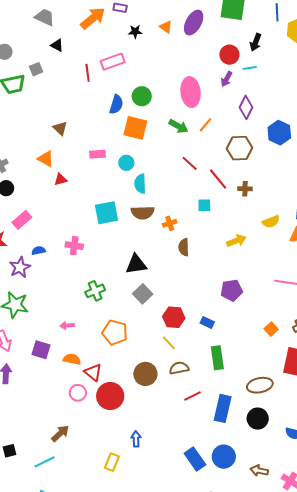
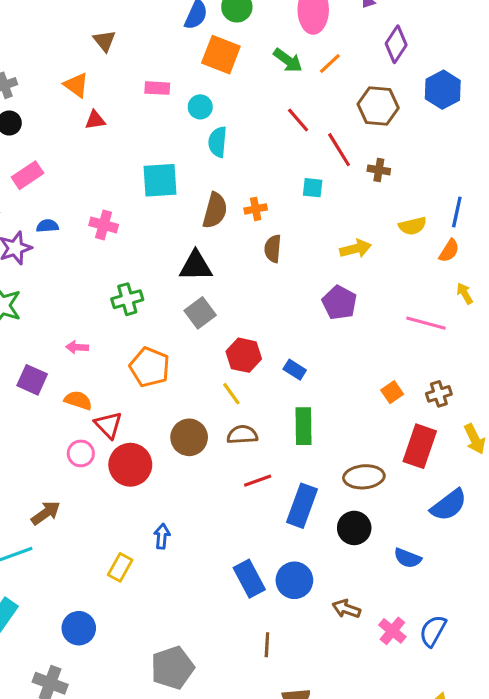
brown semicircle: (143, 213) -> (215, 210), moved, turned -80
purple pentagon: (232, 290) -> (339, 303), moved, turned 30

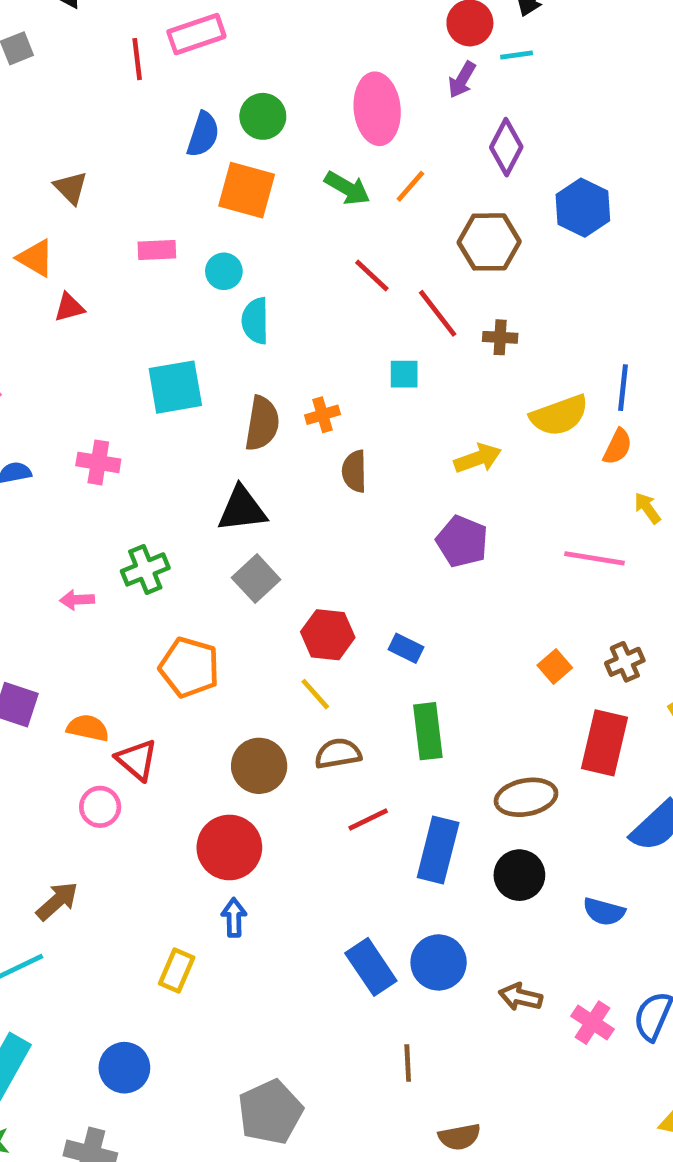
yellow semicircle: (413, 226) -> (559, 415), size x1.4
pink arrow: (77, 347) -> (77, 600), moved
red circle: (130, 465) -> (229, 847), moved

